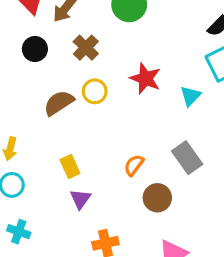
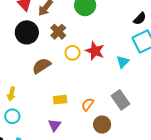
black circle: (35, 49) -> (27, 32), size x1.5
yellow circle: (95, 91) -> (73, 53), moved
yellow rectangle: (70, 166) -> (60, 100), moved, turned -72

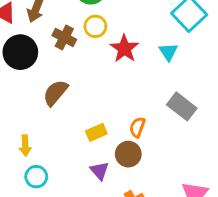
red star: (95, 51) -> (124, 49), turned 30
yellow circle: (73, 53) -> (95, 26), moved
brown circle: (102, 125) -> (128, 154), moved

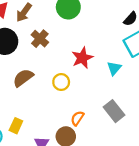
yellow circle: (95, 26) -> (61, 82), moved
yellow rectangle: (96, 132) -> (16, 126), moved, turned -56

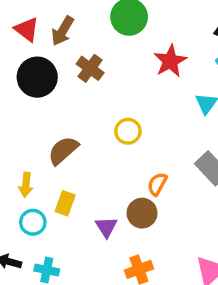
red star: (82, 58) -> (170, 61), moved
brown semicircle: (23, 78) -> (63, 150), moved

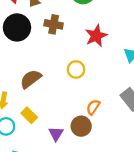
red star: (170, 61) -> (96, 36), moved
brown cross: (90, 68) -> (54, 24), turned -30
yellow rectangle: (65, 203) -> (29, 115), turned -70

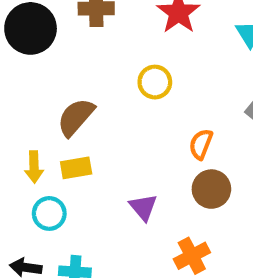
yellow rectangle: (29, 115) -> (76, 168), moved, turned -42
brown circle: (81, 126) -> (211, 189), moved

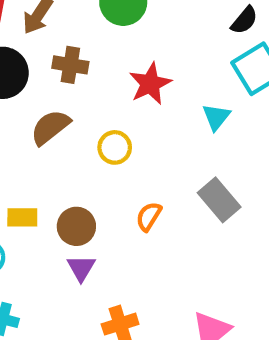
brown semicircle: (76, 117) -> (50, 127), moved
brown circle: (211, 189) -> (76, 226), moved

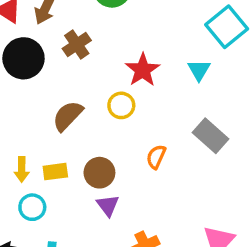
brown cross: (70, 65) -> (77, 44), turned -36
red star: (150, 84) -> (143, 70), moved
brown semicircle: (50, 127) -> (68, 116), moved

